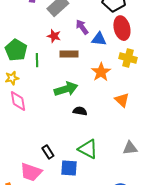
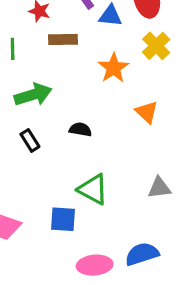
yellow cross: (128, 58) -> (156, 46), turned 30
green arrow: (66, 89) -> (33, 95), moved
black rectangle: (48, 152) -> (30, 140), moved

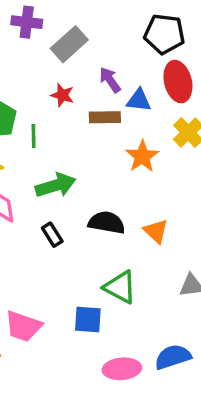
brown rectangle: (63, 40) -> (105, 117), moved
orange triangle: (147, 112) -> (156, 231), moved
black semicircle: (80, 129) -> (107, 223), size x1.5

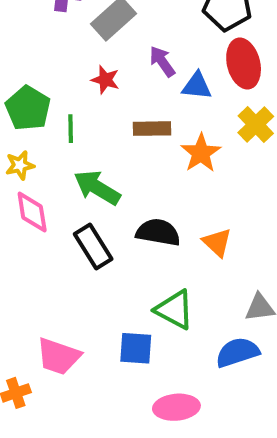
brown rectangle: (105, 117) -> (152, 129), moved
green arrow: (56, 185) -> (97, 188), turned -132
black rectangle: (52, 235) -> (93, 247), size x1.5
blue semicircle: (173, 357) -> (237, 352), moved

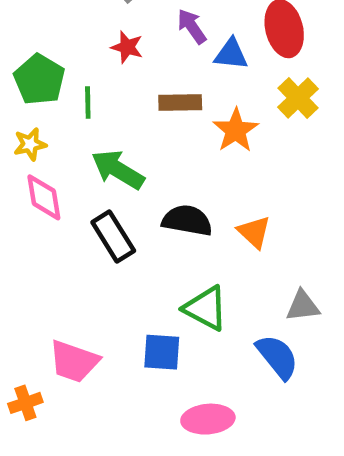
blue semicircle: (237, 352) -> (277, 357), turned 69

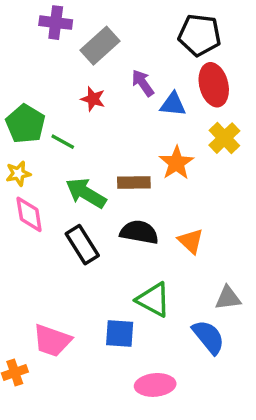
green line: (88, 103) -> (63, 142), turned -60
brown rectangle: (180, 103) -> (134, 182), moved

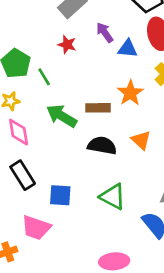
green line: (63, 142) -> (44, 77), turned 30
orange triangle: (191, 241) -> (141, 140), moved
black rectangle: (82, 245) -> (23, 175), moved
blue square: (120, 333) -> (60, 195), moved

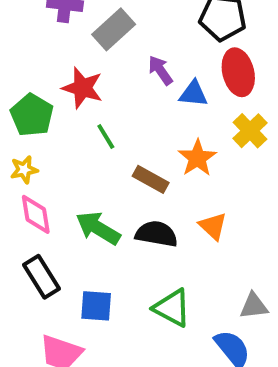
red star: (67, 45) -> (82, 88), moved, size x1.5
green line: (44, 77) -> (106, 137), moved
brown rectangle: (98, 108) -> (151, 179), turned 30
green arrow: (62, 116) -> (98, 228), moved

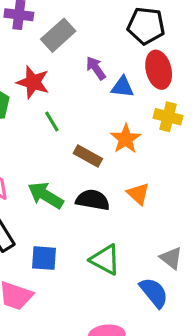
yellow cross: (250, 131) -> (168, 117), turned -32
gray triangle: (254, 306) -> (171, 258), turned 45

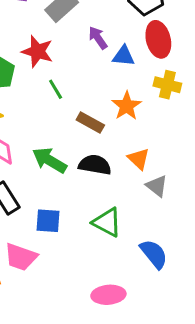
gray triangle: (171, 258) -> (157, 186), moved

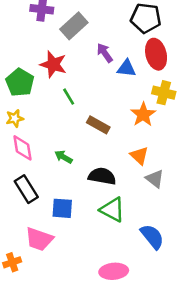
orange star: (127, 106) -> (143, 115), moved
green arrow: (50, 160) -> (64, 157), size x0.6
black semicircle: (95, 165) -> (102, 176), moved

